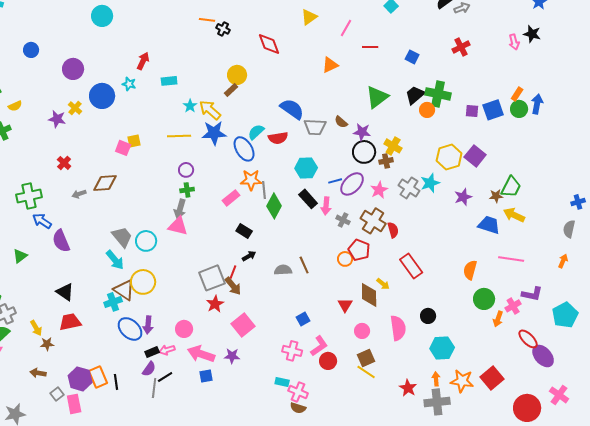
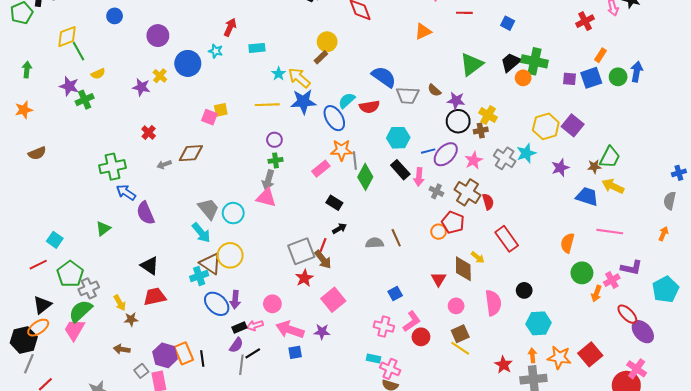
red cross: (461, 47) -> (585, 21), moved
orange rectangle: (517, 94) -> (601, 55), moved
pink cross: (559, 395) -> (637, 369), moved

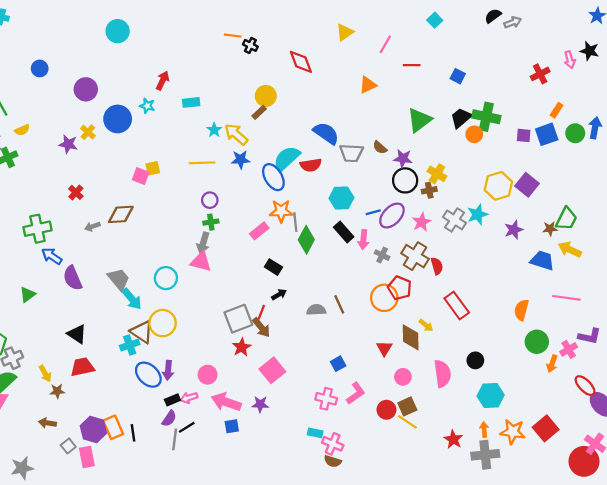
cyan semicircle: (347, 101) -> (287, 158), size x1.5
blue star: (303, 102) -> (240, 160), size x0.7
gray trapezoid: (208, 209) -> (119, 279), moved
orange circle: (439, 232) -> (384, 298), size x1.6
red circle: (421, 337) -> (386, 410), moved

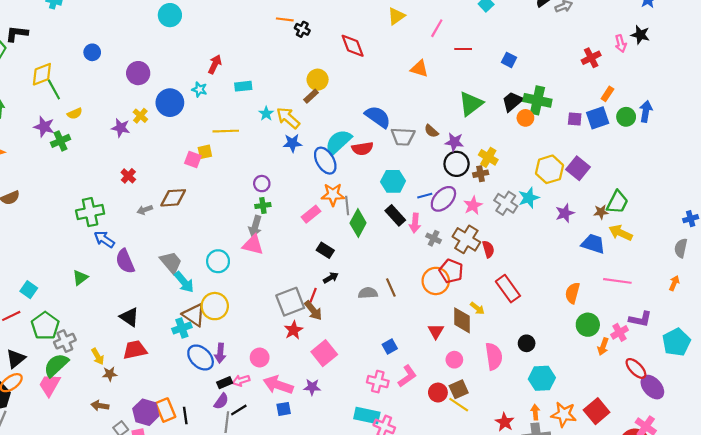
orange triangle: (368, 85) -> (419, 69), turned 42
yellow line: (202, 163) -> (226, 131), moved
cyan rectangle: (315, 433) -> (367, 415), size x1.6

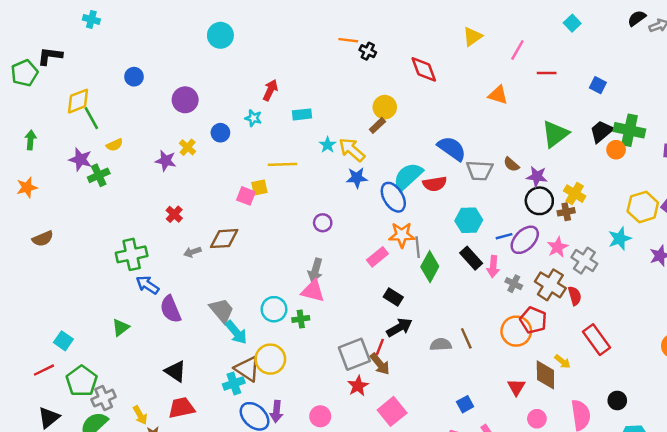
blue circle: (170, 103) -> (220, 133), size x0.6
gray cross: (506, 203) -> (584, 261), moved
green cross: (263, 205) -> (301, 319), moved
black arrow: (331, 278) -> (399, 327), size x1.5

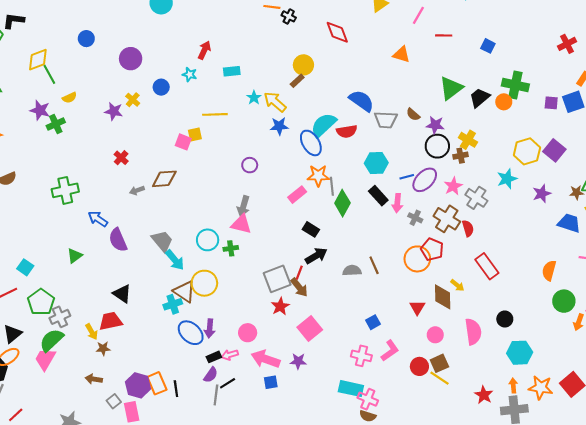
black trapezoid: (601, 131) -> (480, 98), moved
green cross: (132, 254) -> (65, 190), moved
red trapezoid: (181, 408) -> (111, 321), moved

